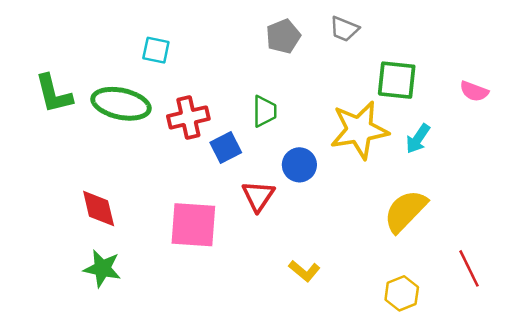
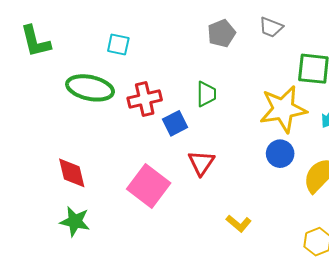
green L-shape: (54, 94) -> (35, 41), moved
blue circle: (299, 165) -> (280, 154), moved
pink square: (193, 225) -> (149, 186), turned 33

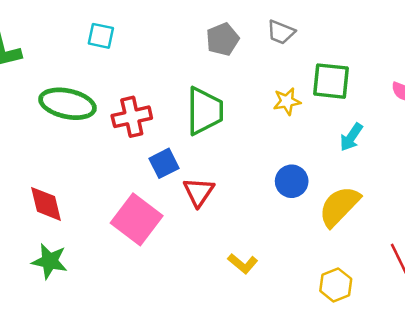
cyan square: (118, 44) -> (101, 36), moved
green trapezoid: (206, 94) -> (205, 111), size x1.6
yellow star: (283, 109) -> (287, 101), moved, size x0.5
blue square: (175, 123) -> (164, 163), moved

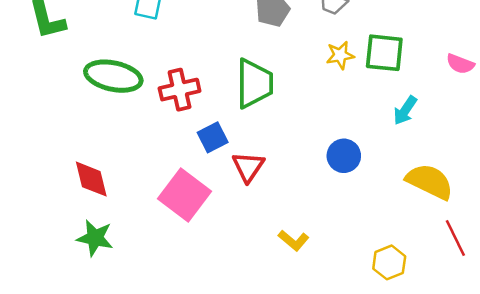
yellow star: (287, 101) -> (340, 55), moved
yellow semicircle: (339, 206) -> (430, 182), moved, turned 72

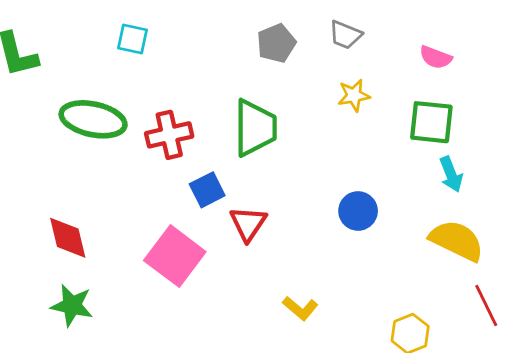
green square: (384, 53) -> (431, 122), moved
pink semicircle: (460, 64) -> (436, 57), moved
cyan arrow: (405, 110) -> (451, 174), moved, turned -56

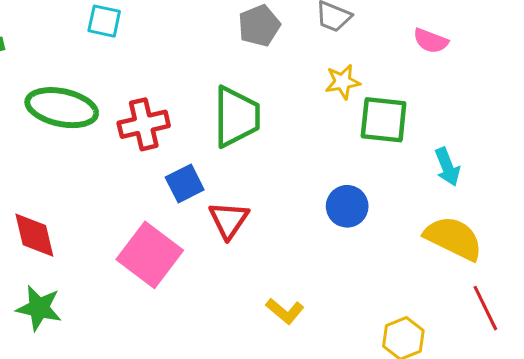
green square: (431, 122) -> (384, 120), moved

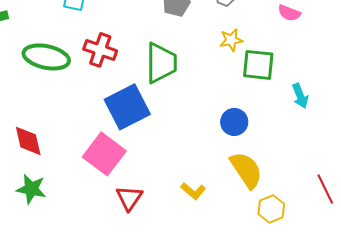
red cross: (144, 124) -> (100, 50), moved, turned 32
blue square: (185, 184) -> (127, 107), size x1.8
red triangle: (229, 220) -> (129, 198), moved
yellow semicircle: (453, 238) -> (246, 170), moved, turned 30

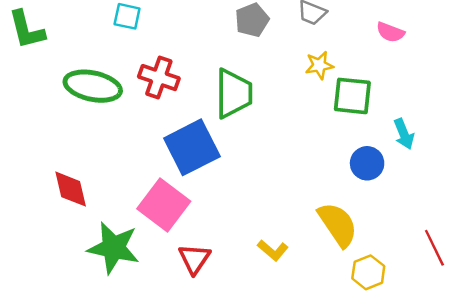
blue circle: (234, 122) -> (367, 163), moved
green star: (31, 189) -> (114, 248), moved, size x1.4

